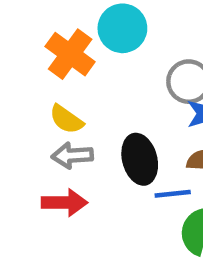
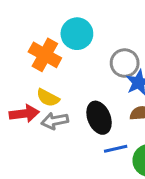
blue line: (173, 194) -> (116, 149), moved
red arrow: (64, 203) -> (24, 114), moved

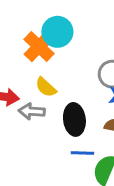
cyan circle: (77, 34) -> (57, 32), moved
yellow semicircle: (48, 98) -> (46, 87), moved

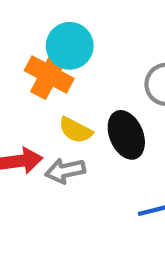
black ellipse: (74, 119) -> (126, 135), moved

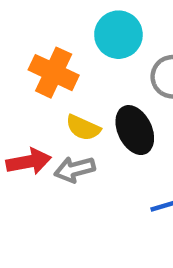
cyan circle: (70, 46) -> (118, 35), moved

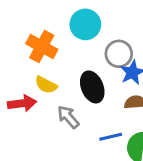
yellow semicircle: (83, 128) -> (46, 85), moved
gray arrow: (75, 169) -> (68, 117), moved, turned 60

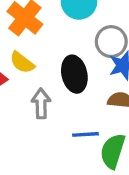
gray arrow: (68, 117) -> (41, 103), turned 30

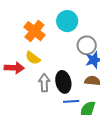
black ellipse: (74, 74) -> (63, 82), moved

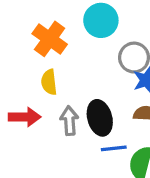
yellow semicircle: (33, 58) -> (49, 82), turned 49
red arrow: (14, 68) -> (25, 117), moved

